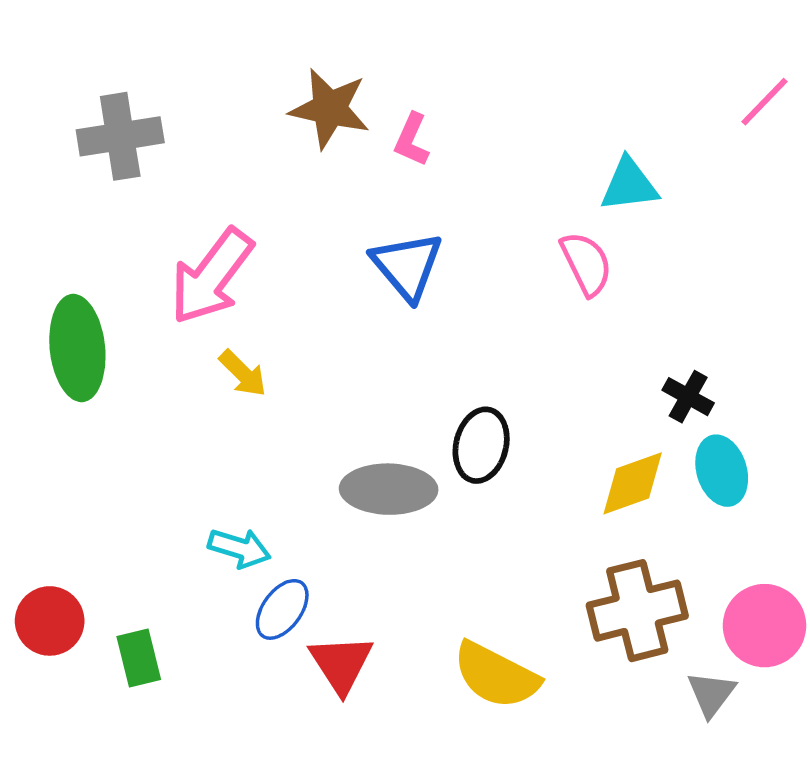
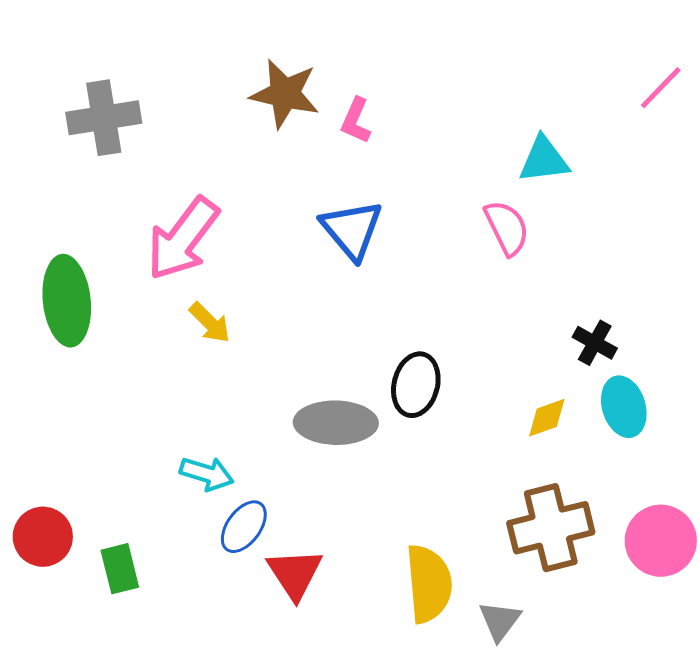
yellow diamond: (633, 483) -> (547, 418), size x0.7
yellow semicircle: (496, 675) -> (429, 584), turned -122
gray triangle: (711, 694) -> (500, 621), moved

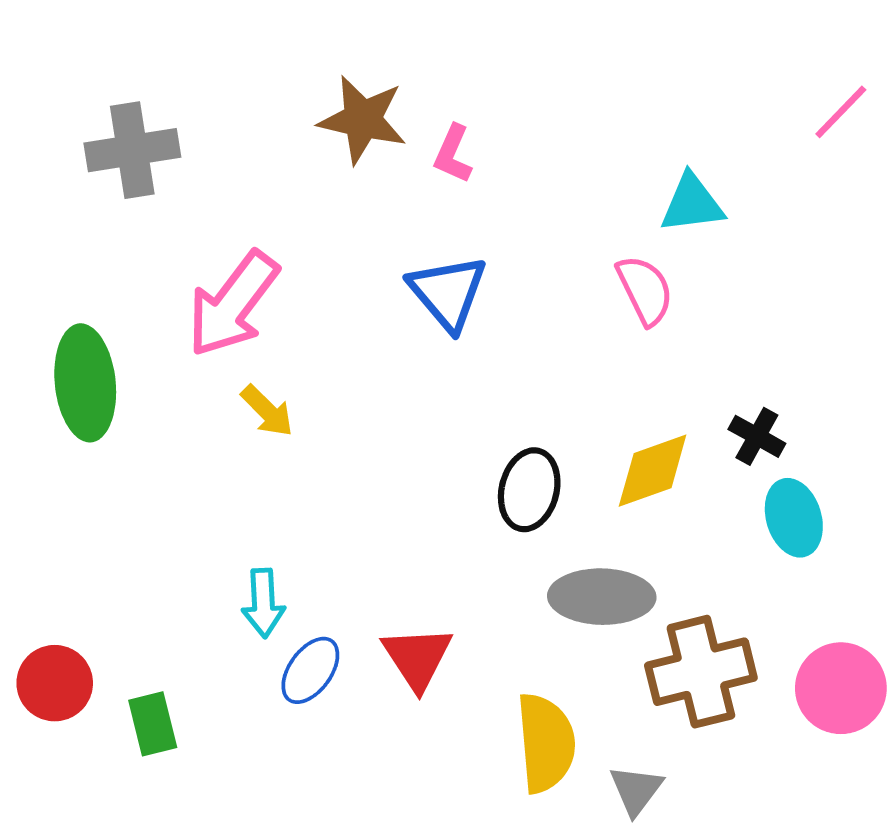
yellow diamond: (547, 418) -> (653, 471), moved, size x1.5
gray ellipse: (336, 423) -> (602, 597), moved
cyan arrow: (207, 474) -> (263, 603), turned 70
red triangle: (295, 574) -> (417, 658), moved

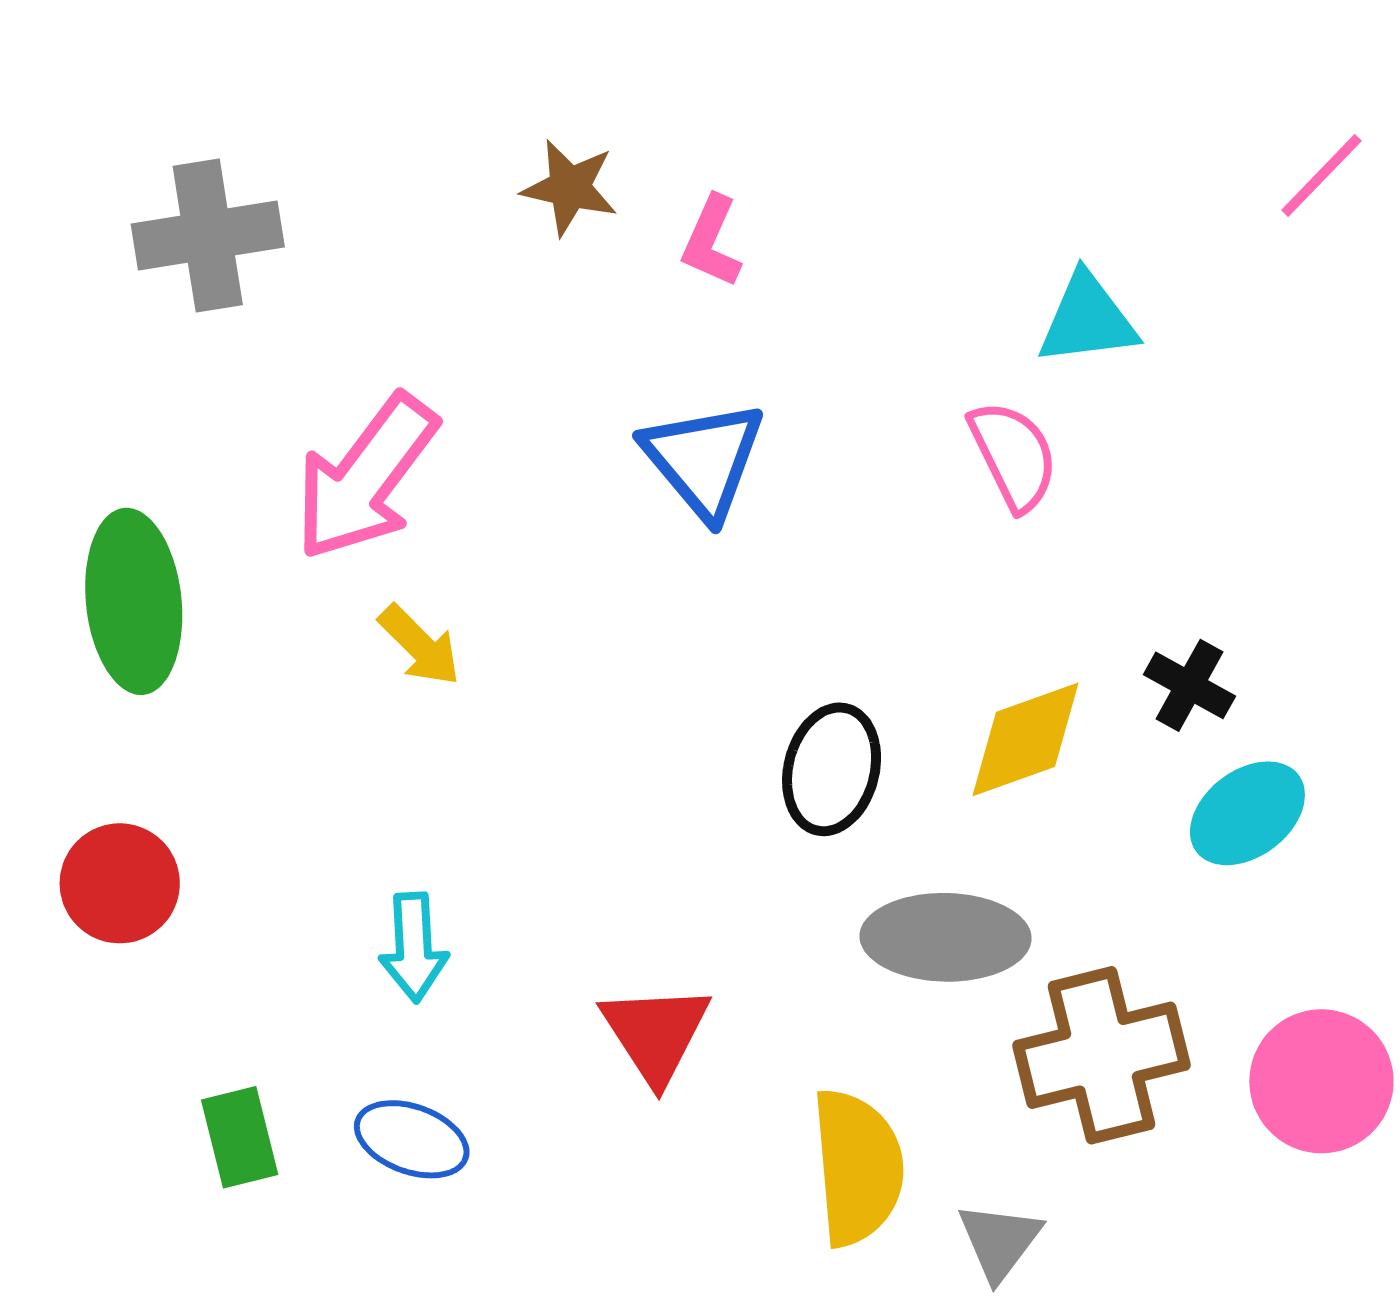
brown star: (363, 120) -> (570, 188), size x0.7
cyan ellipse: (794, 518) -> (1247, 813), turned 70
blue ellipse: (310, 670) -> (412, 1139), moved, turned 74
red circle: (55, 683) -> (120, 883), moved

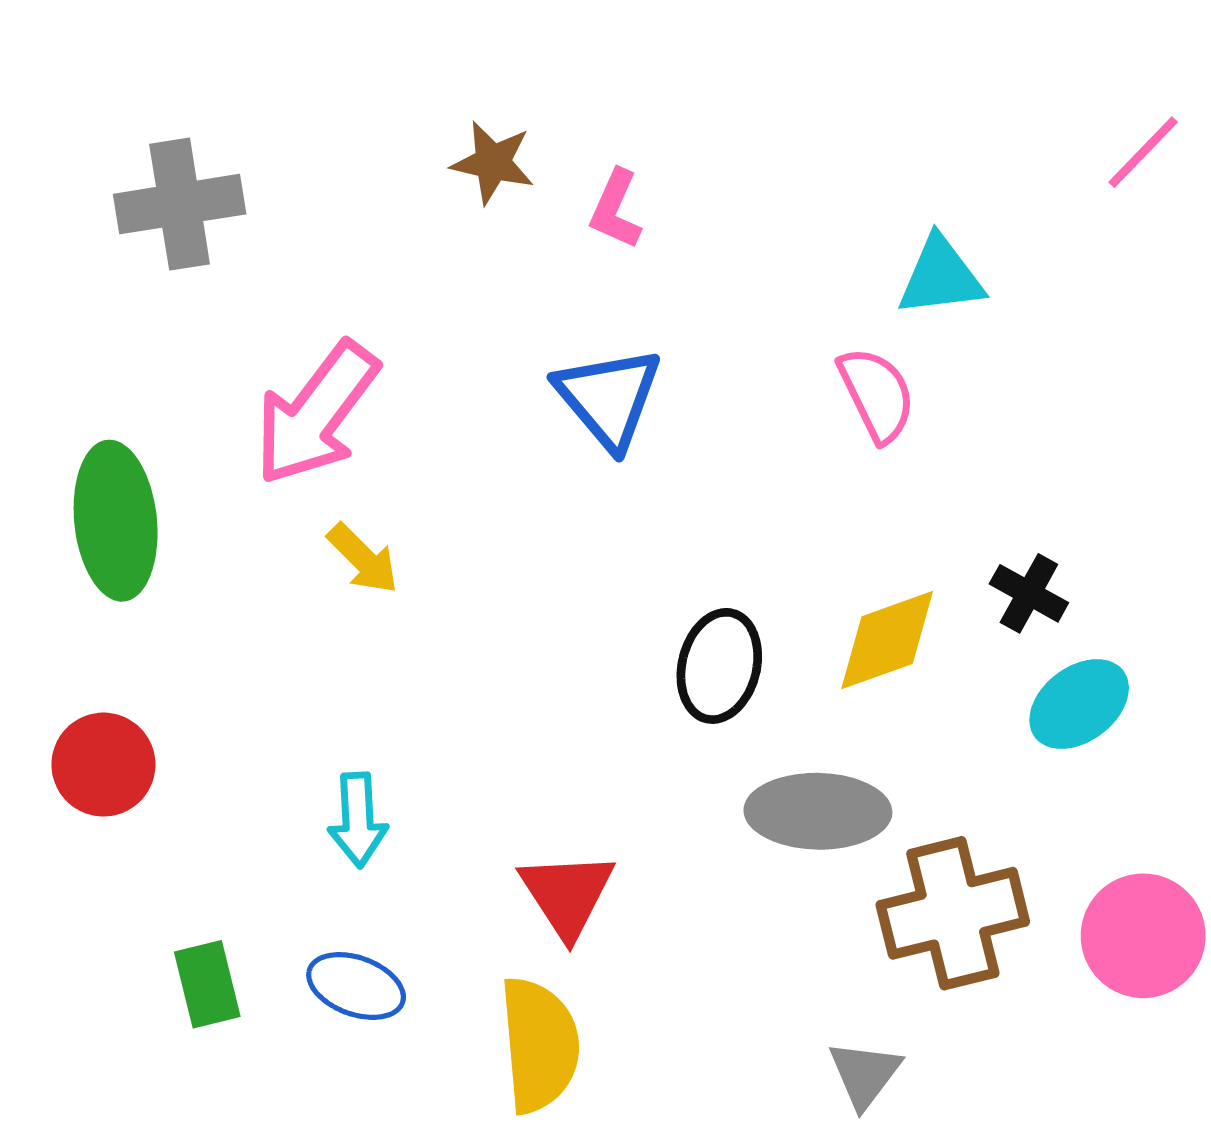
yellow semicircle: (858, 1167) -> (539, 1045), moved

